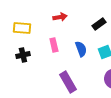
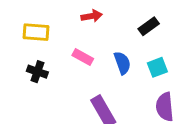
pink rectangle: (54, 45) -> (83, 57), turned -48
black cross: (23, 55) -> (37, 72), turned 32

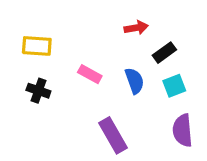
red arrow: (92, 16) -> (136, 28), moved
black rectangle: (149, 26) -> (164, 53), moved

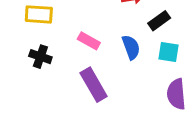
cyan square: (174, 86) -> (168, 52), turned 30
purple rectangle: (113, 135) -> (94, 85), moved

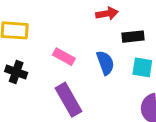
black rectangle: (159, 21) -> (133, 37), turned 30

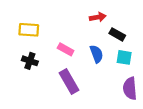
black rectangle: (133, 37) -> (117, 34), turned 35

